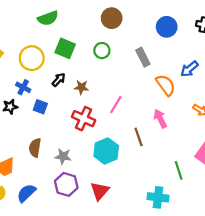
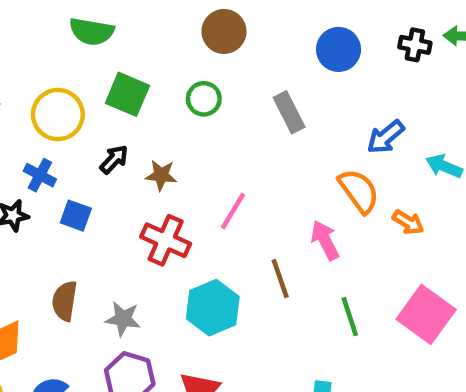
green semicircle: (48, 18) -> (92, 31), turned 30
orange semicircle: (166, 85) -> (359, 191), moved
green line: (179, 170) -> (350, 317), moved

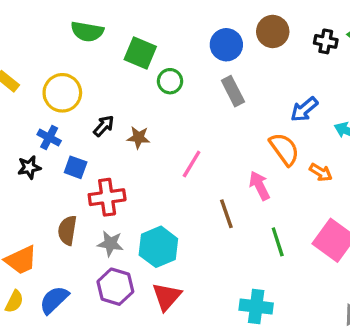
brown circle: (224, 31) -> (273, 31), moved
blue circle: (338, 49) -> (226, 45), moved
green square: (127, 94) -> (140, 53), moved
red cross: (166, 240) -> (107, 197), moved, turned -32
cyan hexagon: (213, 308) -> (158, 247), moved

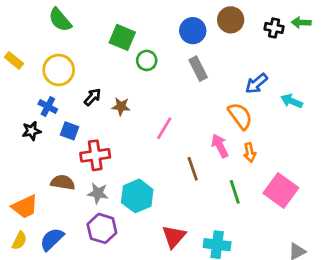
green semicircle: (87, 31) -> (60, 20), moved, turned 40
orange arrow: (321, 172) -> (250, 153), moved, turned 48
brown semicircle: (67, 230) -> (63, 182), turned 90
red triangle: (167, 297) -> (174, 237), moved

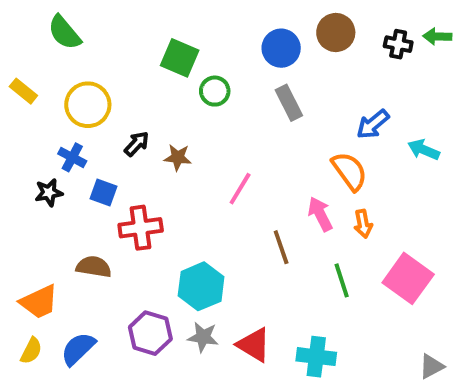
green semicircle: (60, 20) -> (64, 32), moved
gray star: (98, 193) -> (203, 337), moved
red triangle: (174, 237) -> (254, 345), turned -40

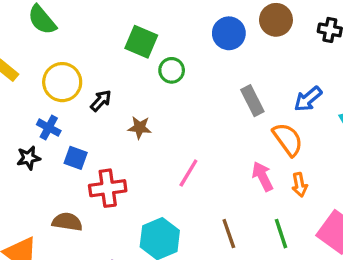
gray rectangle: (289, 103) -> (252, 101), moved
black arrow: (137, 144) -> (101, 101), moved
pink line: (240, 189) -> (188, 173), moved
brown line: (281, 247) -> (229, 234), moved

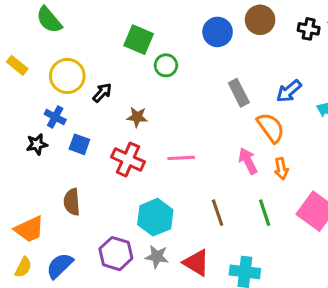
pink line: (188, 173) -> (181, 158), turned 56
red cross: (108, 188) -> (128, 159), moved, turned 32
brown semicircle: (67, 222) -> (72, 202), turned -104

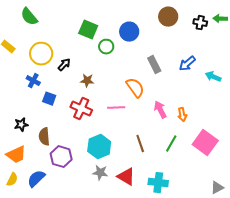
blue circle: (218, 32) -> (129, 32), moved
orange semicircle: (271, 128) -> (135, 88), moved
black star: (37, 144) -> (21, 125), moved
green line: (265, 213) -> (171, 144), turned 48
purple hexagon: (116, 254) -> (61, 157), moved

